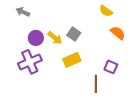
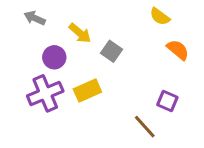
yellow arrow: (55, 38) -> (80, 33), moved
yellow rectangle: (72, 60) -> (87, 90), moved
brown line: (96, 84) -> (145, 127), turned -42

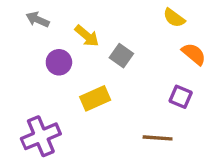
purple cross: (45, 93) -> (41, 136), moved
purple square: (167, 101) -> (181, 97), moved
brown line: (145, 127) -> (158, 138), turned -44

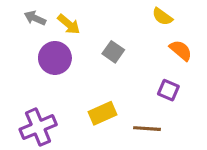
yellow arrow: (87, 36) -> (69, 24), moved
purple circle: (59, 62) -> (55, 58), size x1.4
yellow rectangle: (95, 98) -> (102, 113), moved

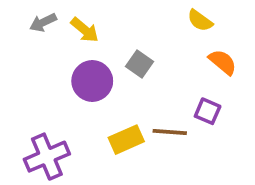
gray arrow: (35, 18) -> (43, 22), turned -50
purple circle: (55, 58) -> (92, 81), moved
brown line: (147, 129) -> (170, 132), moved

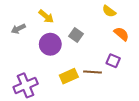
gray arrow: (43, 22) -> (18, 29), moved

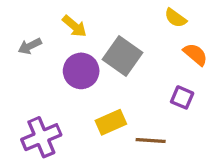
gray square: (76, 35) -> (122, 56), size x1.6
brown line: (93, 72) -> (151, 140), moved

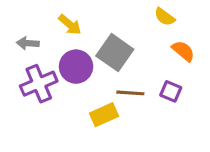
gray arrow: (30, 46) -> (28, 43), turned 30
purple cross: (41, 137) -> (39, 84), moved
brown line: (151, 140) -> (130, 93), moved

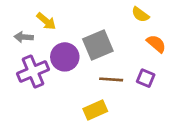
yellow arrow: (70, 25) -> (46, 21), moved
gray square: (115, 53) -> (98, 45), turned 32
yellow rectangle: (104, 115) -> (95, 110), moved

